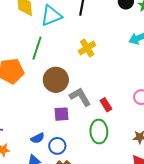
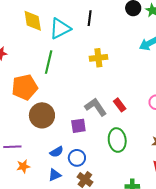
yellow cross: (87, 48) -> (98, 58), turned 30
brown circle: (56, 80) -> (42, 115), moved
red rectangle: (106, 105) -> (120, 105), moved

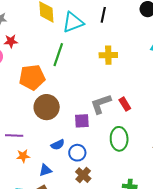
gray L-shape: (96, 107) -> (101, 104), turned -80
blue triangle: (55, 175) -> (45, 170), moved

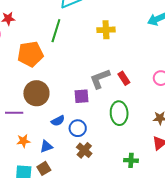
brown circle: (47, 107) -> (36, 93), moved
orange star: (23, 156) -> (23, 141), moved

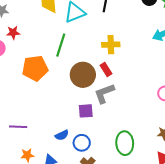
red rectangle: (124, 78) -> (106, 70), moved
brown circle: (36, 93) -> (83, 75), moved
green ellipse: (119, 113) -> (125, 143), moved

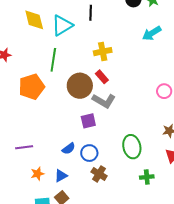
gray L-shape: (104, 93) -> (104, 101), turned -120

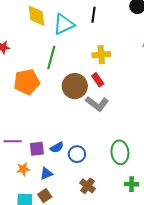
purple square: (88, 121) -> (37, 149), moved
brown cross: (99, 174) -> (88, 186), moved

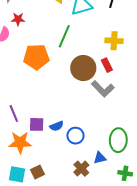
purple line: (13, 141) -> (14, 113), turned 60
orange star: (23, 169) -> (20, 143), size x1.6
blue triangle: (46, 174) -> (100, 158), moved

